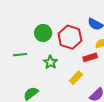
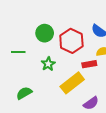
yellow rectangle: (76, 78) -> (72, 83), size x1.6

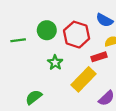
green line: (18, 52) -> (18, 40), moved

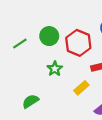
green line: (18, 40) -> (20, 44), turned -32
yellow rectangle: (83, 79) -> (81, 88), size x0.6

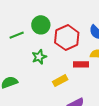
green line: (20, 44) -> (17, 35), moved

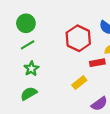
green circle: (41, 25) -> (26, 23), moved
green star: (39, 57) -> (31, 69), moved

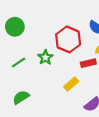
green line: (28, 45) -> (18, 63), moved
green star: (31, 69) -> (45, 57), moved

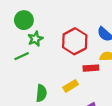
green star: (45, 57) -> (35, 39), moved
green semicircle: (21, 97) -> (41, 93), moved, turned 119

